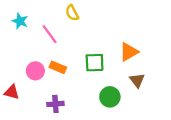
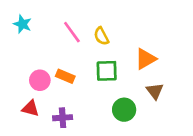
yellow semicircle: (72, 13) -> (101, 36), moved
pink line: (50, 34) -> (72, 32), moved
red triangle: (12, 92) -> (30, 108), moved

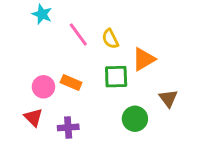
cyan star: (22, 24) -> (42, 14), moved
orange triangle: (145, 59) -> (144, 59), moved
red triangle: (30, 108) -> (33, 117), turned 30

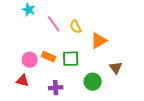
green square: (116, 77) -> (71, 59), moved
red triangle: (33, 117) -> (23, 81), turned -32
purple cross: (68, 127) -> (56, 88), moved

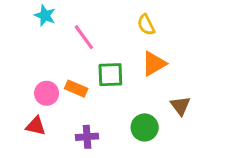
yellow semicircle: (76, 27) -> (146, 25), moved
green square: (71, 59) -> (110, 75), moved

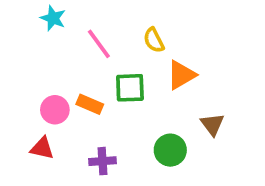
yellow semicircle: (146, 25) -> (154, 40), moved

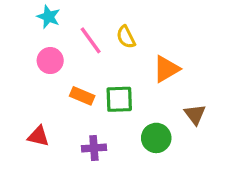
yellow semicircle: (154, 40) -> (126, 37), moved
green square: (130, 88) -> (119, 99), moved
pink circle: (55, 110) -> (50, 61), moved

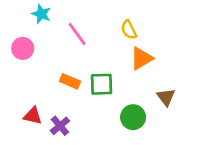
yellow semicircle: (126, 37) -> (129, 30), moved
pink circle: (50, 61) -> (23, 48), moved
purple cross: (94, 148) -> (60, 126), moved, turned -36

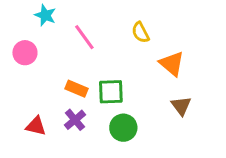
orange triangle: (142, 58) -> (172, 64), moved, turned -50
green circle: (133, 117) -> (123, 128), moved
purple cross: (60, 126) -> (75, 120), moved

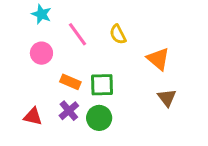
yellow semicircle: (141, 32) -> (118, 34), moved
pink circle: (25, 53) -> (41, 53), moved
green circle: (123, 128) -> (99, 118), moved

